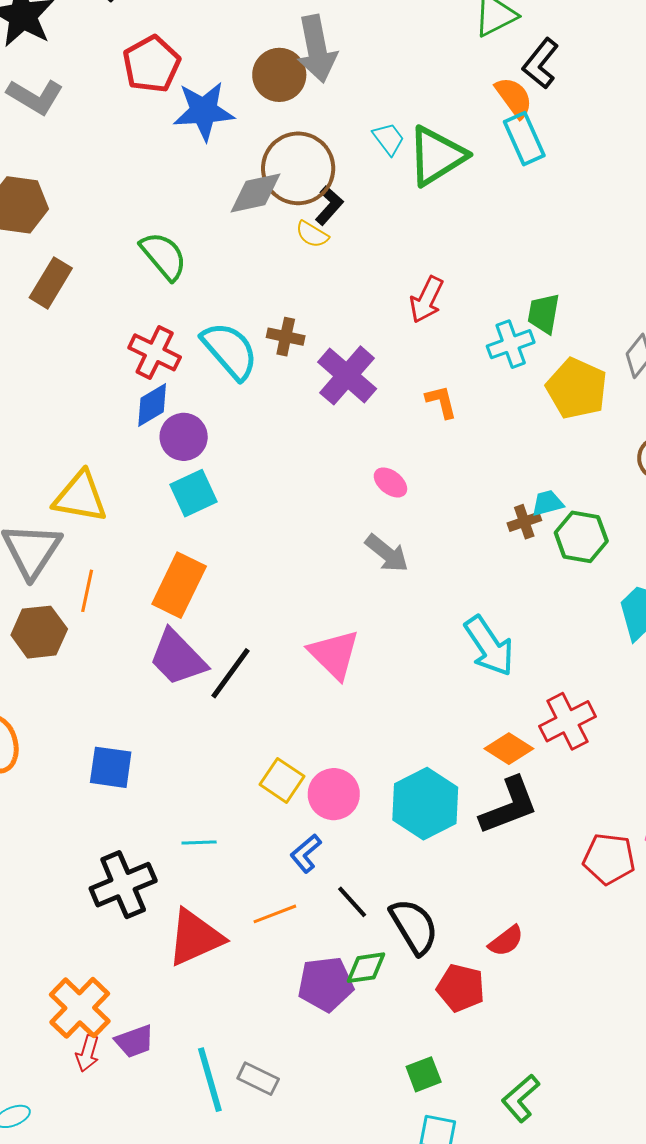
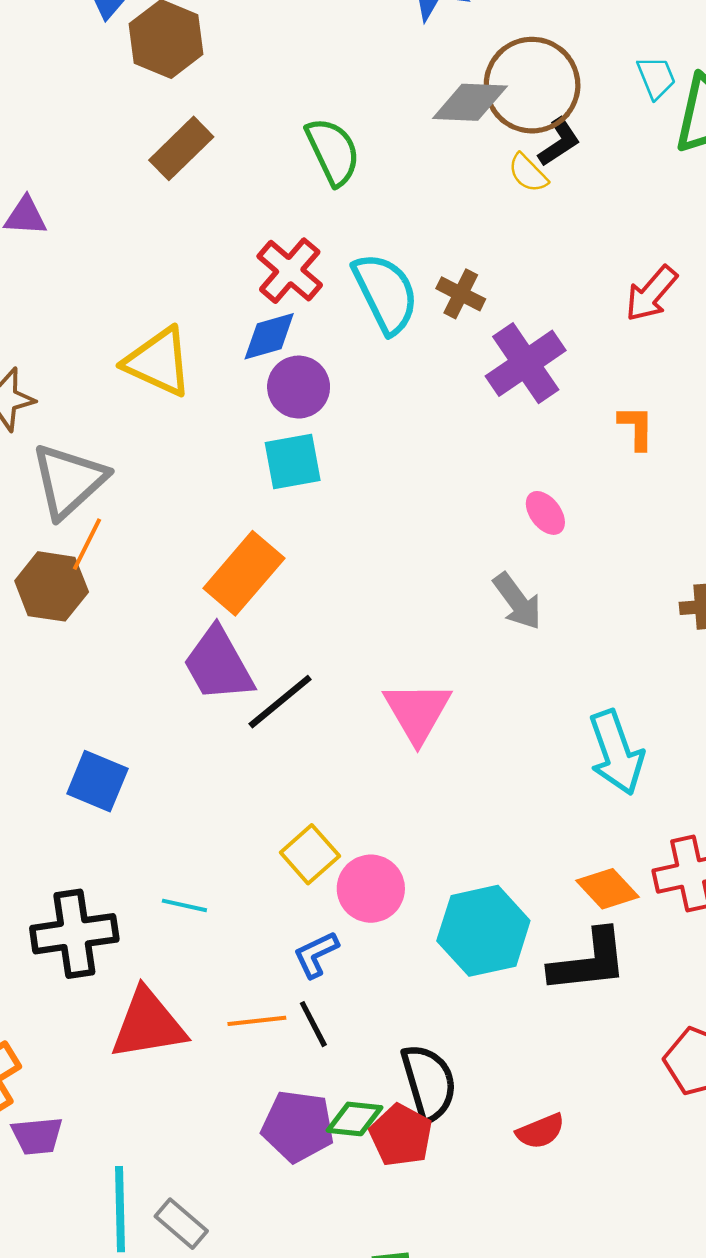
yellow triangle: (80, 497) -> (158, 362), moved
orange line: (87, 591) -> (87, 544), moved
black line: (352, 902) -> (313, 1024), moved
red pentagon: (461, 988) -> (401, 1135), moved

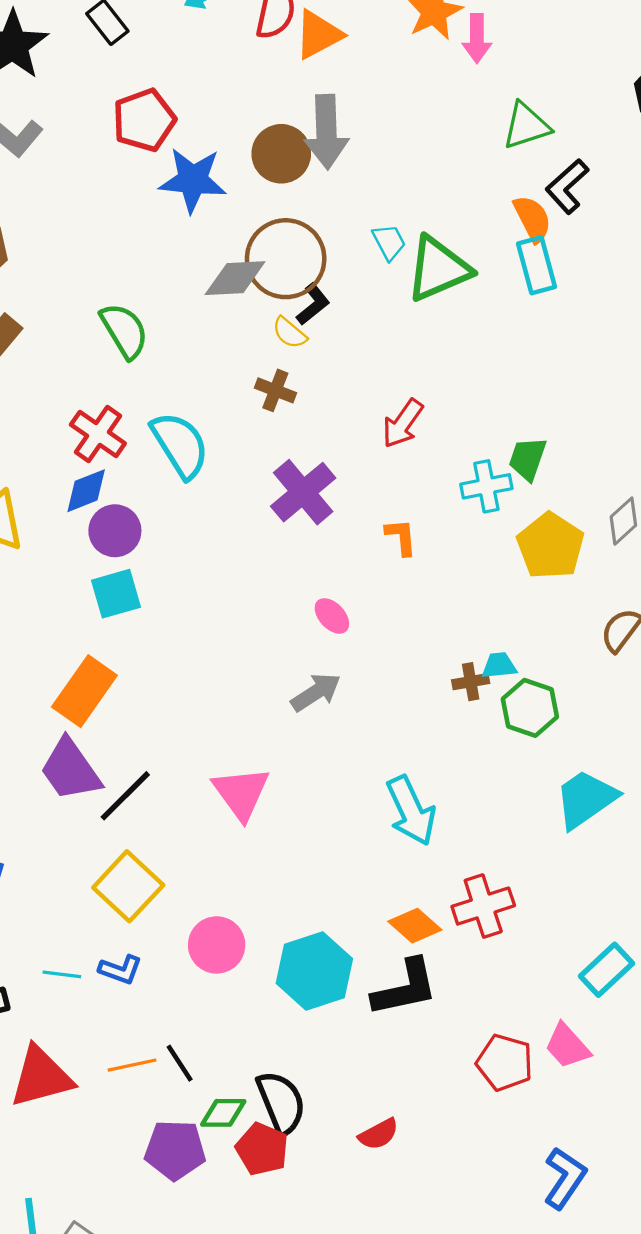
brown cross: (461, 294) -> (275, 390), moved
gray arrow: (517, 601) -> (316, 692), turned -81
yellow square: (310, 854) -> (128, 886), moved, size x1.4
blue L-shape: (316, 954) -> (121, 970), moved, turned -129
green diamond: (355, 1119) -> (223, 1113), moved

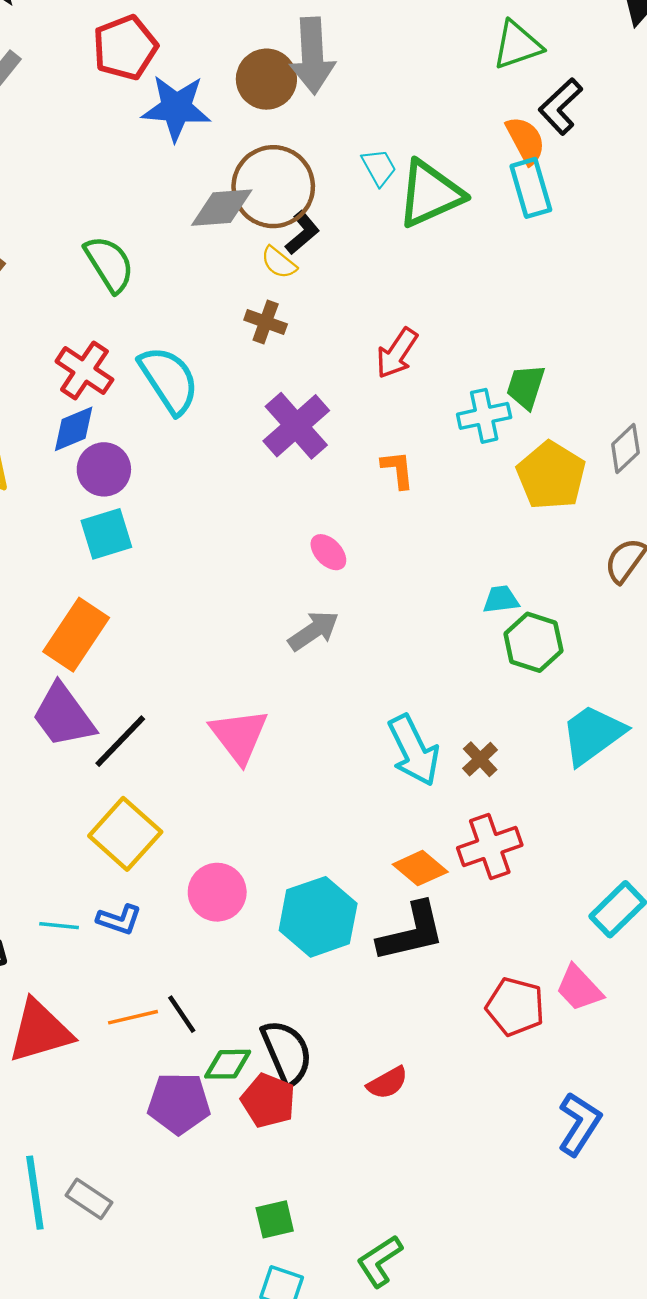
brown cross: (471, 682) -> (480, 759), moved, turned -32

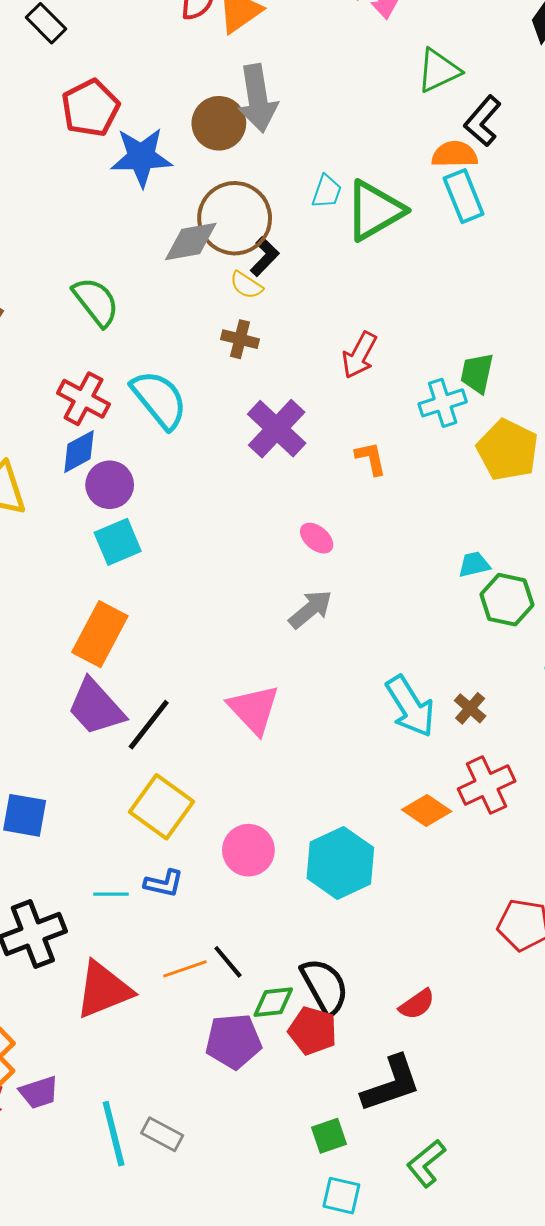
orange semicircle: (526, 140) -> (455, 154), turned -57
cyan trapezoid: (379, 167) -> (327, 192), turned 54
black L-shape: (411, 932) -> (391, 1084), moved

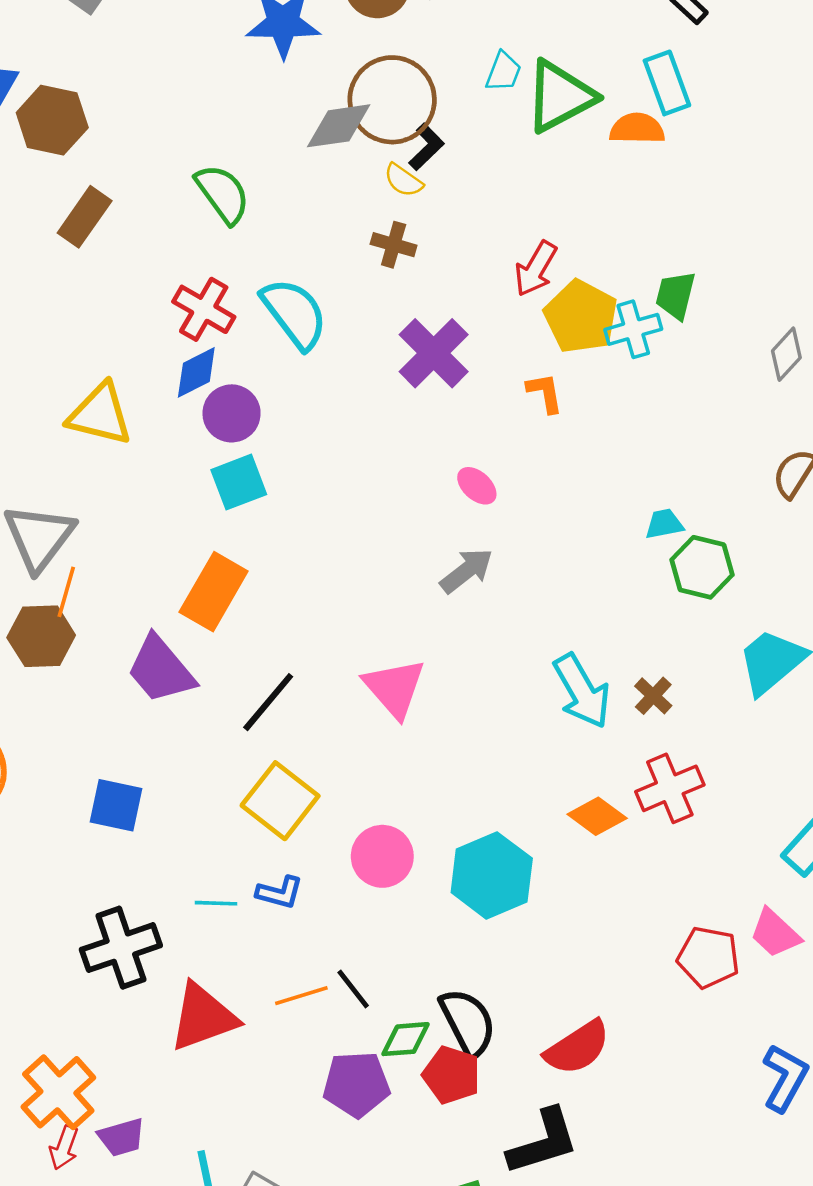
orange semicircle: (455, 154) -> (637, 129), moved
yellow pentagon: (508, 450) -> (581, 317), moved
purple trapezoid: (96, 707) -> (161, 670), moved
red semicircle: (417, 1004) -> (577, 1048), size x1.5

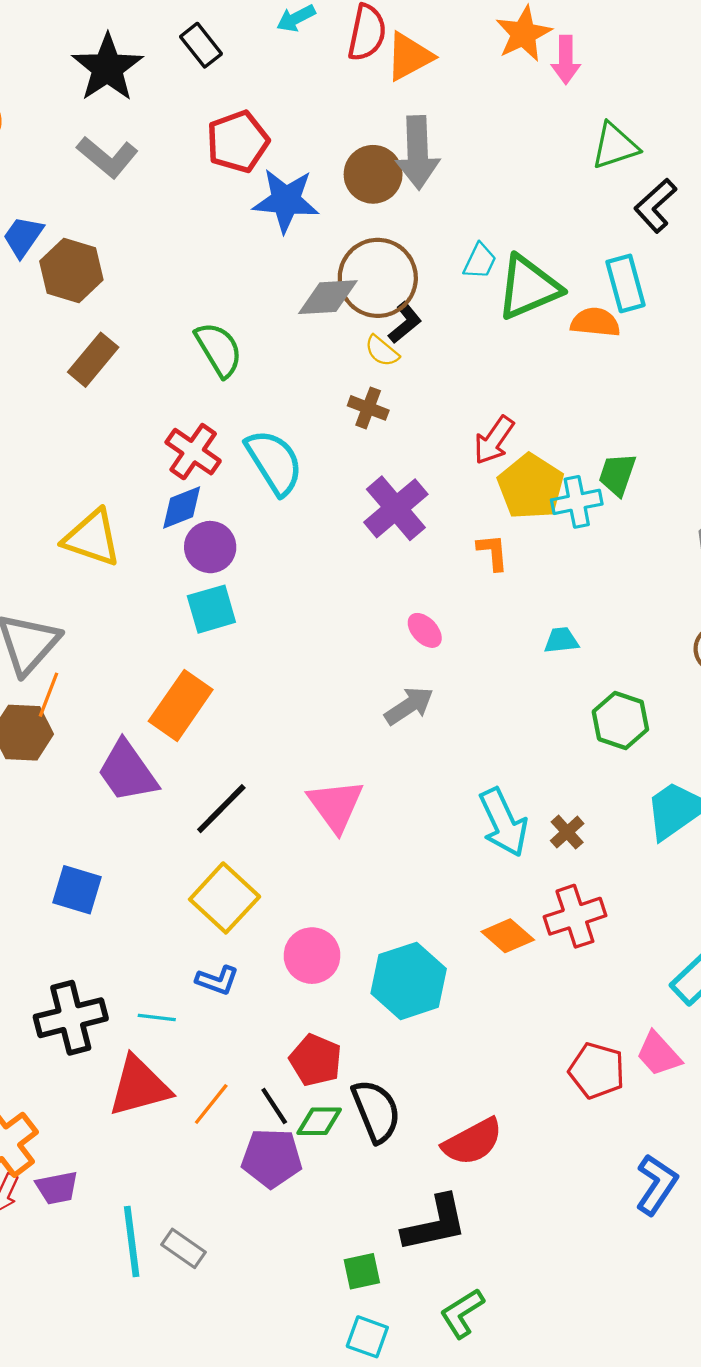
cyan trapezoid: (664, 524) -> (561, 640), moved
cyan line: (216, 903) -> (157, 1018), moved
black line: (353, 989) -> (274, 1106), moved
orange line: (301, 996) -> (211, 1104), moved, turned -39
red pentagon: (452, 1075) -> (316, 1060), moved

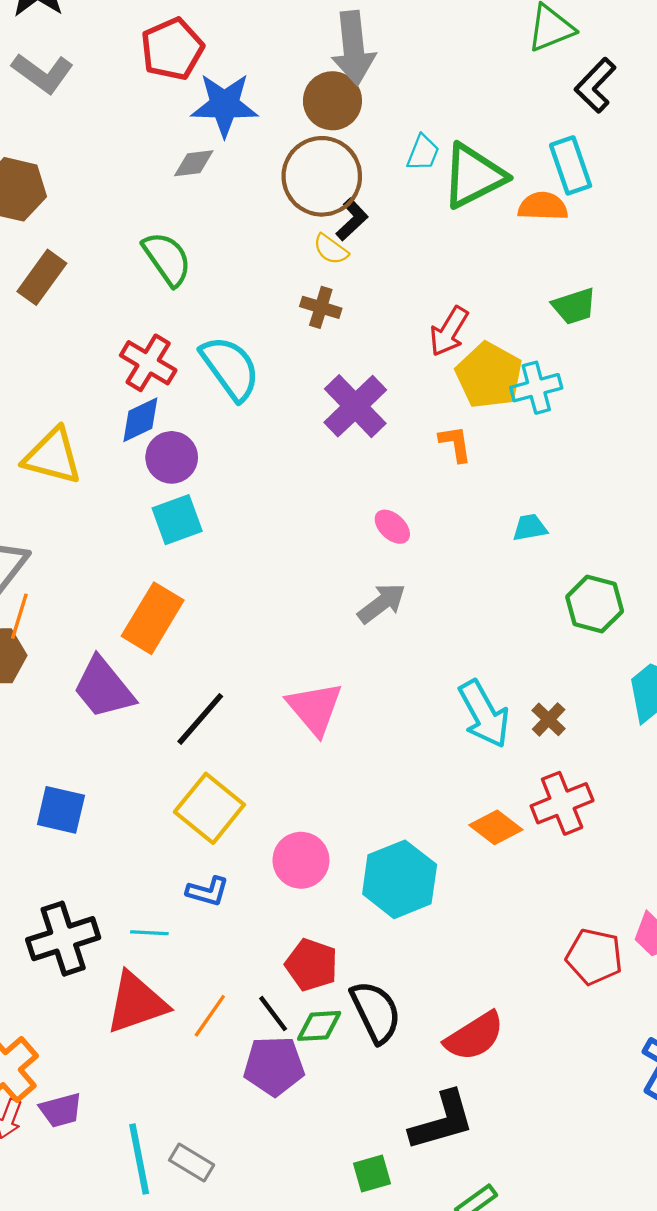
brown circle: (373, 174) -> (332, 101), moved
gray diamond: (328, 297) -> (194, 163), moved, size x0.7
green trapezoid: (617, 474) -> (574, 306), moved, turned -123

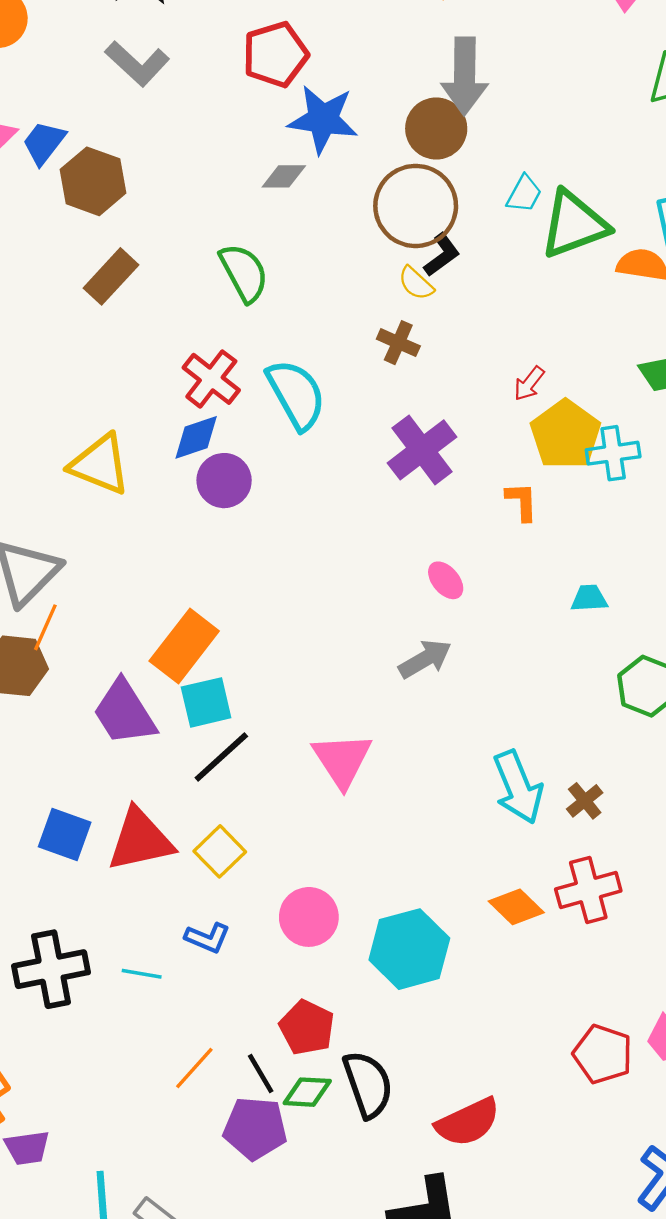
red arrow: (449, 331) -> (529, 384), size x0.7
cyan square: (177, 520) -> (206, 702), moved
yellow square: (209, 808) -> (220, 851), size x0.7
red triangle: (136, 1003) -> (140, 840), moved

